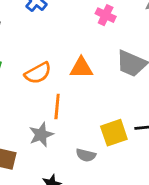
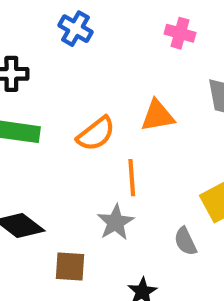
gray semicircle: (86, 155) -> (185, 241), turned 60

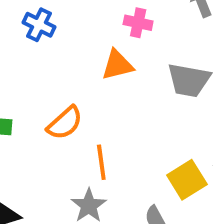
orange triangle: (157, 116) -> (117, 65), moved

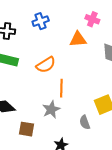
blue cross: (39, 25) -> (41, 21), moved, turned 35

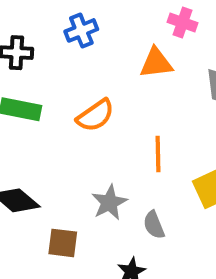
orange line: (61, 88) -> (158, 154), moved
gray semicircle: (85, 122) -> (154, 225), moved

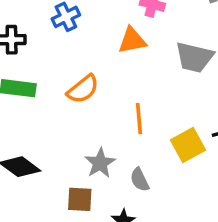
brown square: (63, 243) -> (80, 199), moved

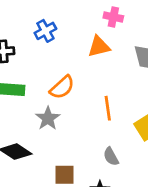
gray star: (100, 163) -> (48, 118), moved

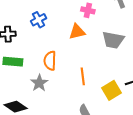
orange semicircle: (62, 87) -> (50, 61), turned 132

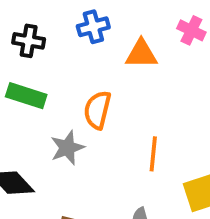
orange triangle: (77, 32) -> (141, 54), moved

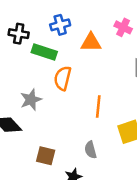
green rectangle: (26, 96) -> (44, 52), moved
gray star: (67, 148) -> (31, 100), moved

